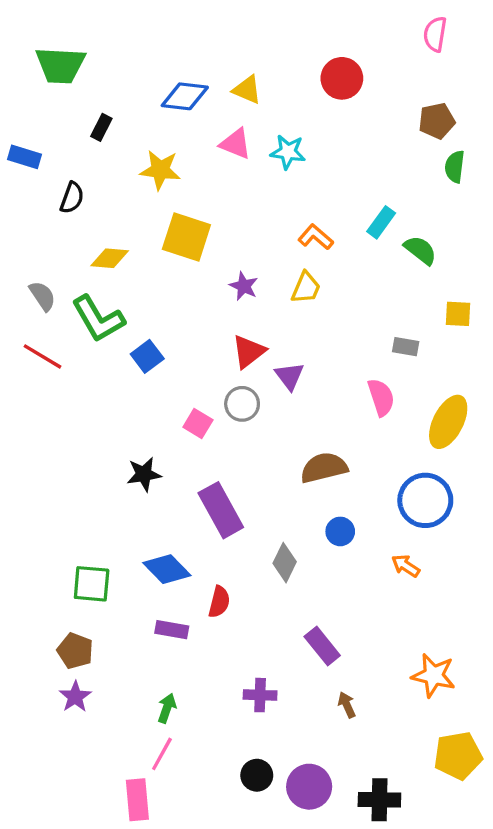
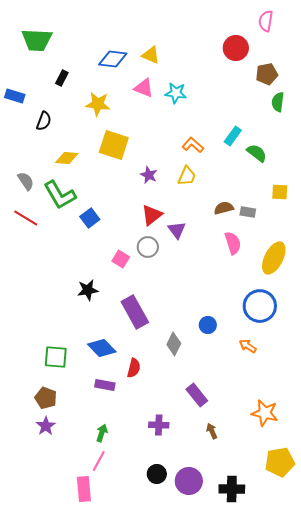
red circle: (342, 78) -> (236, 48), moved
brown semicircle: (324, 468) -> (224, 208), moved, size x0.7

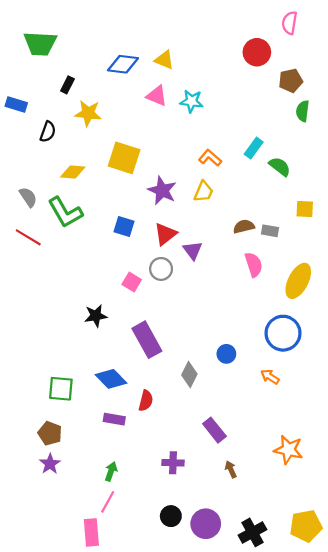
yellow star: (98, 104) -> (88, 113), moved
purple star: (149, 175) -> (162, 191), size x1.5
blue square: (90, 218) -> (124, 226), moved, turned -36
yellow pentagon: (280, 462) -> (306, 526), moved
black cross: (232, 489) -> (253, 532), turned -30

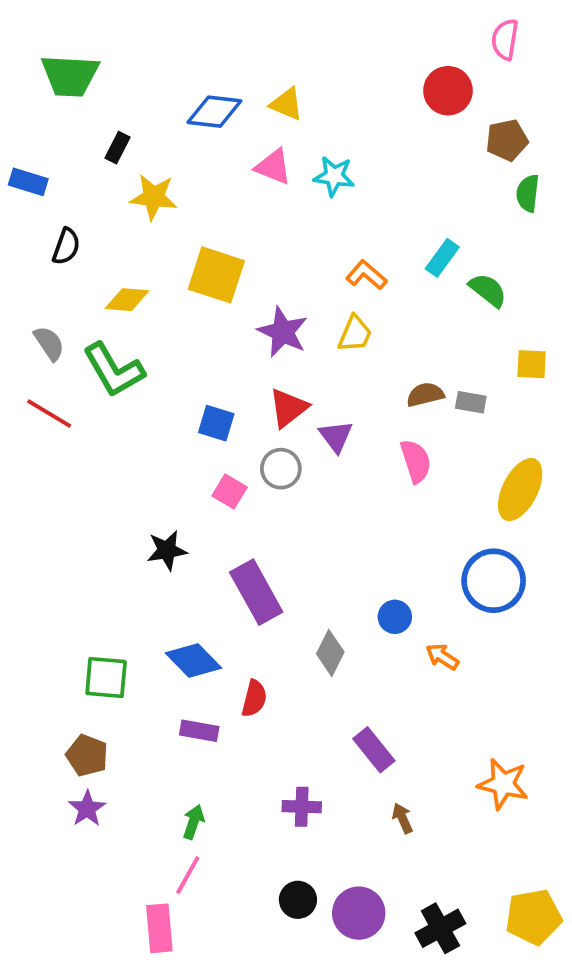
black semicircle: (48, 132) -> (66, 246), moved
blue square: (124, 226) -> (216, 423), moved
pink semicircle: (254, 265) -> (416, 461), moved
orange arrow: (270, 377) -> (442, 657), moved

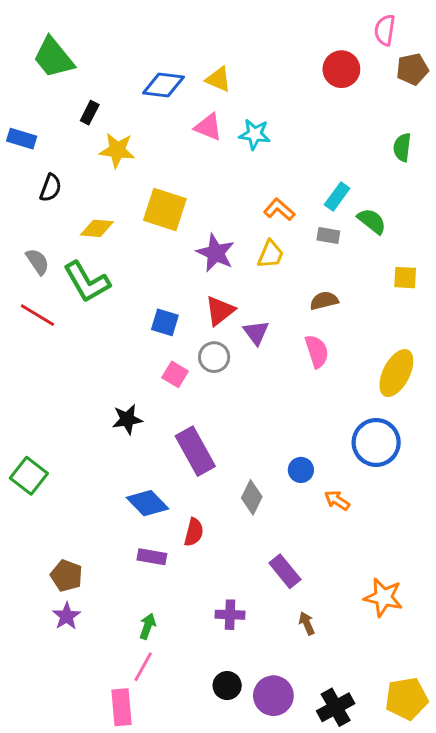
green trapezoid: (70, 75) -> (53, 58), turned 48
brown pentagon: (507, 140) -> (412, 69), moved
gray rectangle: (471, 402) -> (328, 236), moved
green square: (106, 678) -> (29, 476), moved, turned 33

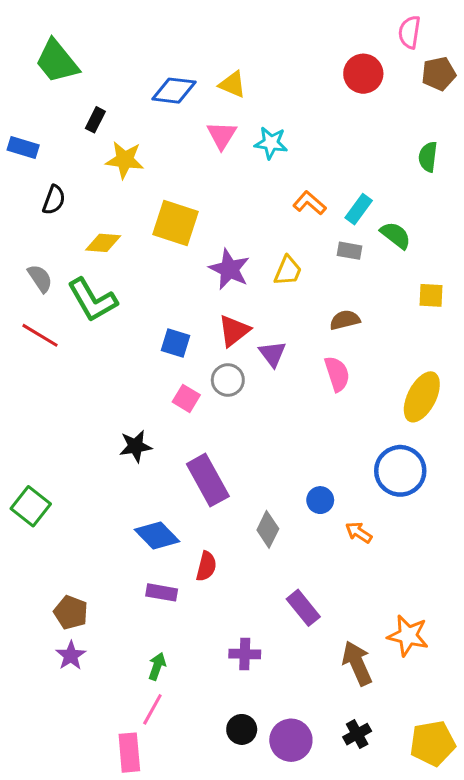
pink triangle: (208, 127) -> (222, 135), turned 40
orange L-shape: (279, 210) -> (309, 203), moved
brown arrow: (307, 623) -> (357, 663), moved, size x1.8
black cross: (336, 707) -> (357, 734), moved, size x0.7

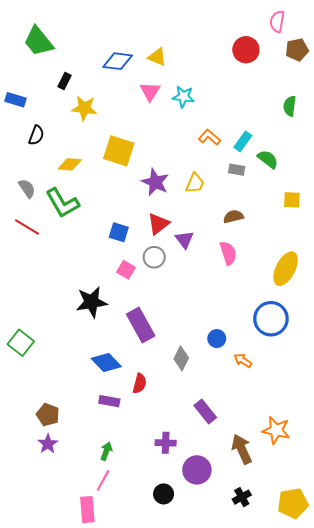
black star: (135, 446) -> (92, 302), size x1.4
purple circle: (291, 740) -> (197, 470), moved

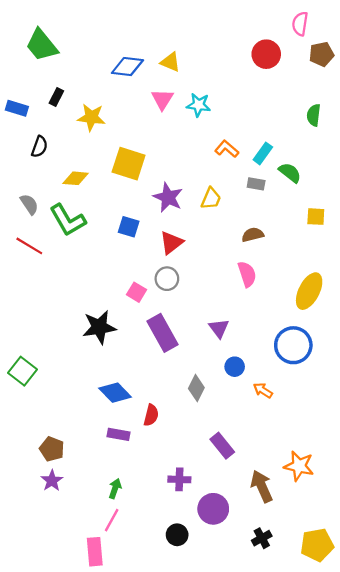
black rectangle: (65, 81) -> (56, 97), moved
blue square: (119, 232) -> (129, 227), moved
purple triangle: (184, 239) -> (219, 328), moved
purple rectangle: (141, 325) -> (162, 333), moved

